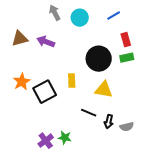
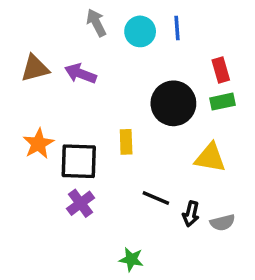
blue line: (114, 16) -> (177, 28), moved, turned -64
yellow triangle: (104, 90) -> (210, 158), moved
black square: (45, 92) -> (79, 161), turned 30
green star: (65, 138) -> (131, 259), moved
purple cross: (46, 141) -> (80, 203), moved

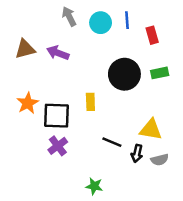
red rectangle: (221, 70) -> (152, 35), moved
yellow triangle: (210, 158) -> (151, 130), moved

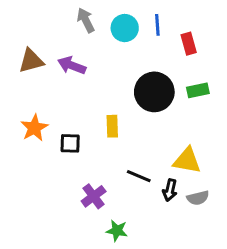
black square: (57, 116) -> (70, 143), size x0.6
purple cross: (58, 146) -> (94, 196), moved

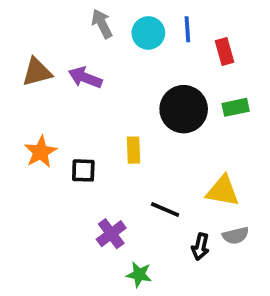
black arrow: (170, 190) -> (200, 247), moved

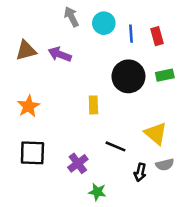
blue line: (187, 29) -> (131, 34), moved
black square: (83, 170) -> (32, 153), moved, size x1.5
yellow triangle: (223, 191) -> (156, 133), turned 30

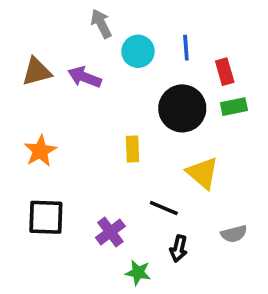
cyan circle: (104, 23) -> (138, 51), moved
red rectangle: (157, 36) -> (225, 72), moved
yellow triangle: (156, 133) -> (203, 173), moved
black arrow: (140, 172) -> (179, 249), moved

